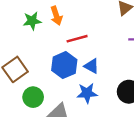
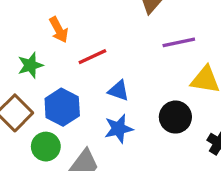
green star: (32, 21) -> (30, 65), moved
blue hexagon: (64, 65) -> (62, 107), moved

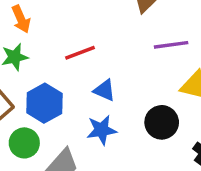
orange arrow: (59, 30) -> (21, 19), moved

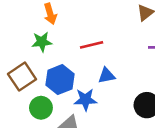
blue triangle: (104, 90) -> (107, 76), turned -42
blue star: (102, 130) -> (85, 100), moved

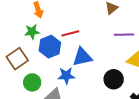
blue triangle: (107, 76) -> (82, 57), size x1.5
blue hexagon: (60, 80) -> (50, 47), moved

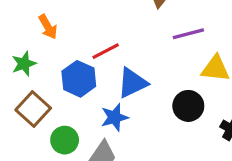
green star: (32, 32) -> (24, 64), moved

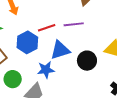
purple line: (188, 34) -> (74, 24), moved
black circle: (188, 106) -> (87, 61), moved

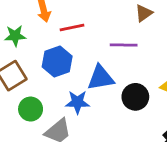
red line: (47, 28) -> (72, 28), moved

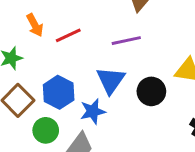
blue hexagon: (57, 62) -> (59, 92), moved
blue triangle: (101, 78) -> (111, 80), turned -32

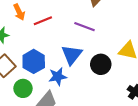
purple line: (126, 41) -> (84, 27), turned 30

